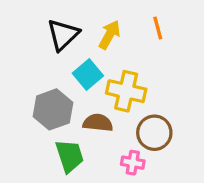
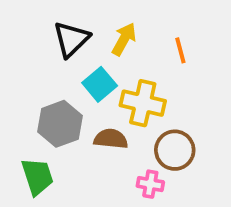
orange line: (158, 28) -> (180, 50), moved
green trapezoid: (70, 156) -> (37, 176), moved

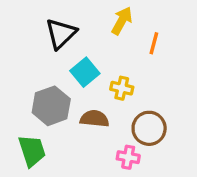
yellow arrow: (124, 39) -> (122, 21), moved
orange line: (180, 50) -> (154, 43), turned 30
yellow cross: (143, 103) -> (122, 88), size x0.6

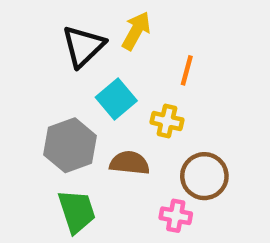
yellow arrow: (122, 21) -> (136, 31), moved
orange line: (154, 43) -> (187, 70), moved
green trapezoid: (32, 151) -> (77, 211), moved

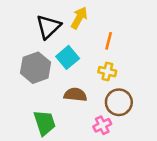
yellow cross: (167, 121) -> (107, 72), moved
gray hexagon: (70, 145) -> (36, 68), moved
pink cross: (176, 216) -> (102, 125), turned -36

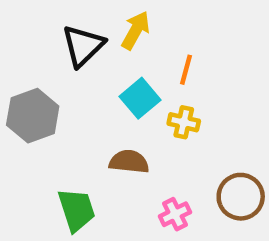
cyan square: (68, 57) -> (140, 98), moved
gray hexagon: (36, 68) -> (33, 116), moved
brown circle: (119, 102) -> (241, 197), moved

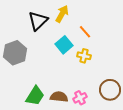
orange line: (186, 70) -> (85, 32), turned -56
brown semicircle: (129, 162) -> (59, 97), moved
green trapezoid: (77, 210) -> (35, 96), turned 50

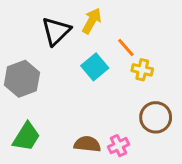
yellow cross: (84, 56) -> (142, 70), moved
brown circle: (110, 90) -> (156, 117), moved
green trapezoid: (35, 96) -> (26, 137), moved

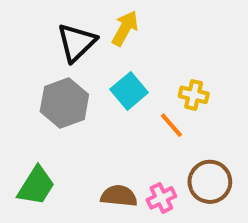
orange line: (126, 48) -> (171, 125), moved
gray hexagon: (22, 79) -> (64, 103), moved
brown circle: (156, 117) -> (210, 182), moved

